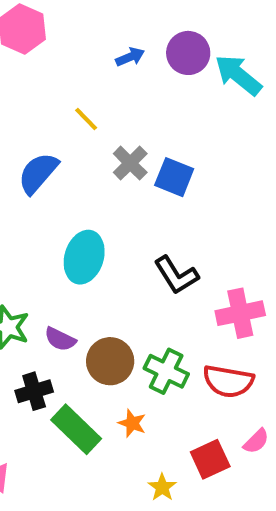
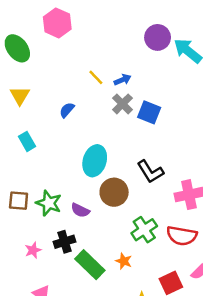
blue arrow: (130, 57) -> (122, 80), moved
blue semicircle: (38, 173) -> (67, 110), size x0.6
brown circle: (110, 361) -> (114, 192), moved
green cross: (166, 371) -> (144, 230), turned 30

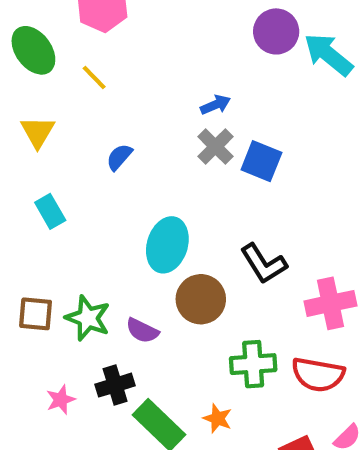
yellow line: (96, 77) -> (94, 78), moved
green cross: (144, 230) -> (253, 364), turned 30

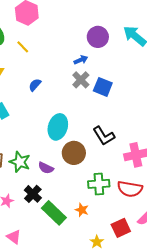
purple circle: (276, 31) -> (98, 37), moved
black cross: (115, 385) -> (33, 194), turned -30

